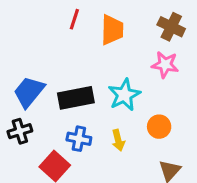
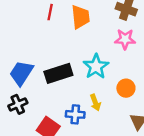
blue cross: (79, 139) -> (75, 114), moved

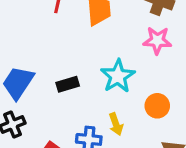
black rectangle: (58, 73) -> (68, 84), size x0.6

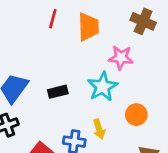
pink star: (157, 40) -> (121, 58), moved

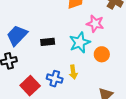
orange circle: (136, 115) -> (102, 54), moved

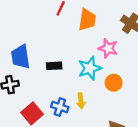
blue trapezoid: (17, 35) -> (20, 57), turned -55

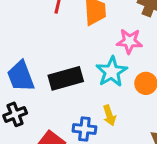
black rectangle: (54, 66) -> (66, 78), size x1.6

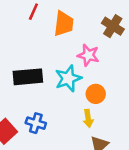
yellow arrow: (109, 115) -> (88, 118), moved

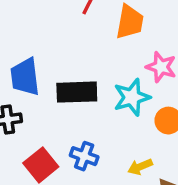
yellow arrow: (88, 118) -> (140, 167), moved, turned 72

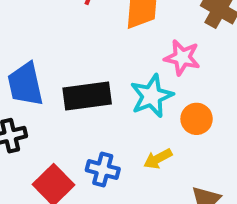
yellow arrow: (140, 167) -> (158, 159), moved

